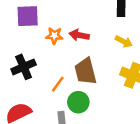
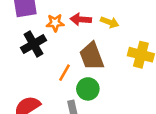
yellow arrow: (124, 42) -> (110, 22), moved
black cross: (24, 67) -> (34, 44), moved

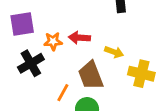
yellow arrow: (110, 22) -> (114, 52), moved

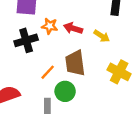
yellow arrow: (114, 52) -> (102, 36), moved

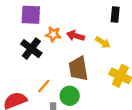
black cross: (26, 40) -> (31, 49), turned -35
orange line: (48, 72) -> (44, 86), moved

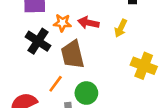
yellow arrow: (103, 42) -> (121, 28), turned 88
brown trapezoid: (78, 69) -> (73, 55), moved

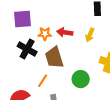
green circle: (86, 93) -> (81, 79), moved

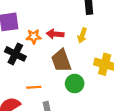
brown trapezoid: (54, 58) -> (61, 61), moved
orange line: (43, 81) -> (34, 87), turned 56

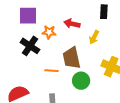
red arrow: (55, 34) -> (72, 24), moved
orange line: (34, 87) -> (52, 71), moved

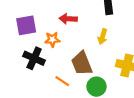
red arrow: (72, 24) -> (68, 19), moved
orange line: (52, 71) -> (62, 81), turned 40

